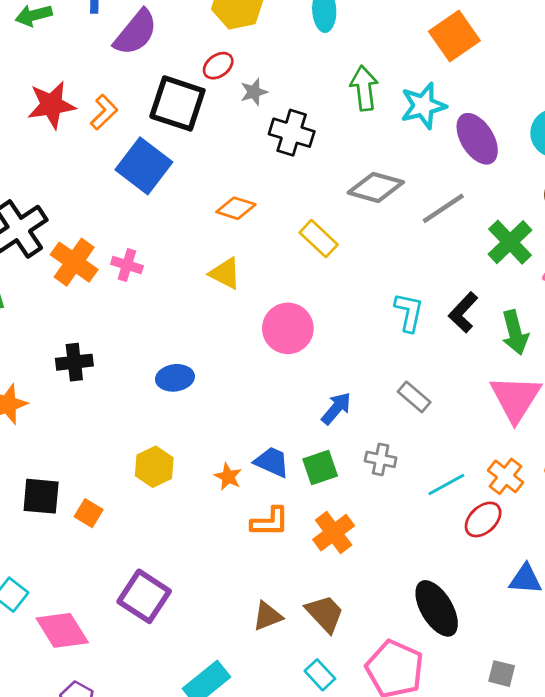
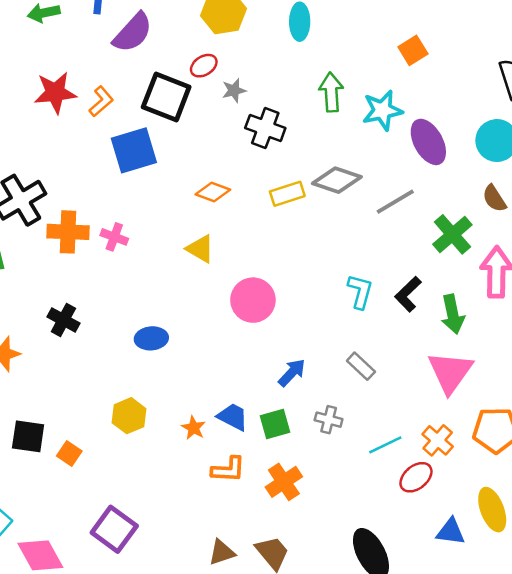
orange square: (454, 36) -> (413, 50), size x0.7
blue square: (144, 166) -> (134, 150), turned 33
yellow rectangle: (319, 239) -> (287, 194), moved, turned -64
orange cross: (74, 262) -> (68, 232), turned -36
black cross: (74, 362) -> (63, 320), turned 32

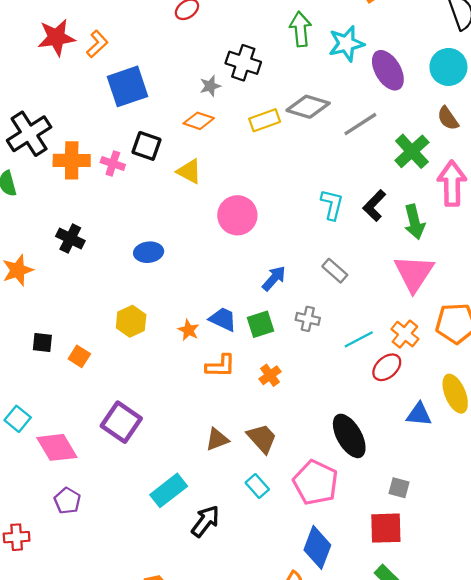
gray star: (234, 90) -> (210, 86), moved
black square: (166, 97) -> (147, 146), moved, size x0.7
black square: (28, 436) -> (42, 342), size x0.7
orange cross: (284, 482) -> (270, 375), size x0.7

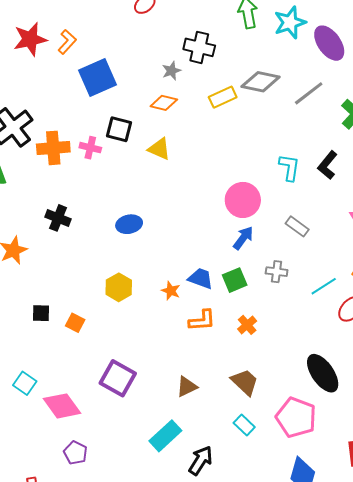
pink circle: (237, 215) -> (243, 200), moved
brown triangle: (217, 439) -> (187, 387), moved

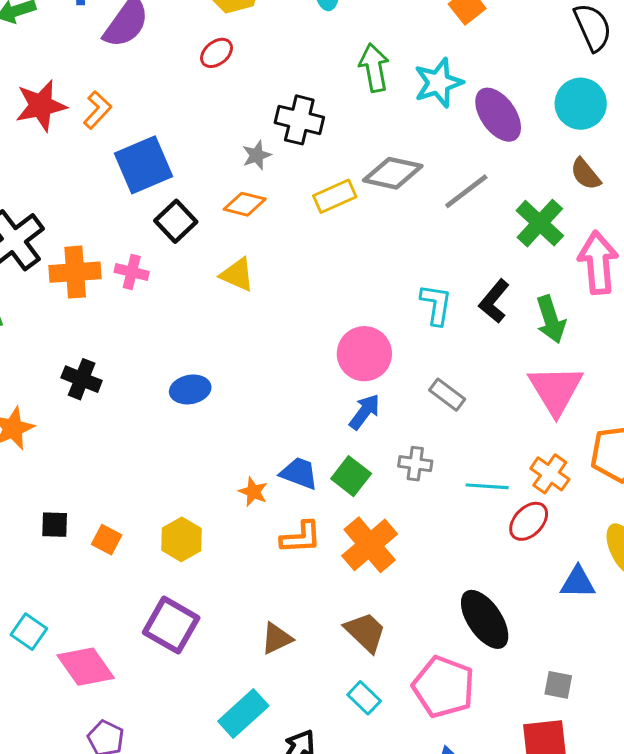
black square: (119, 129) -> (176, 221), moved, turned 32
green square: (235, 280) -> (351, 476), turned -30
cyan line: (324, 286) -> (487, 486), turned 36
yellow hexagon: (119, 287) -> (182, 539), moved
orange cross: (247, 325) -> (370, 545), size x1.8

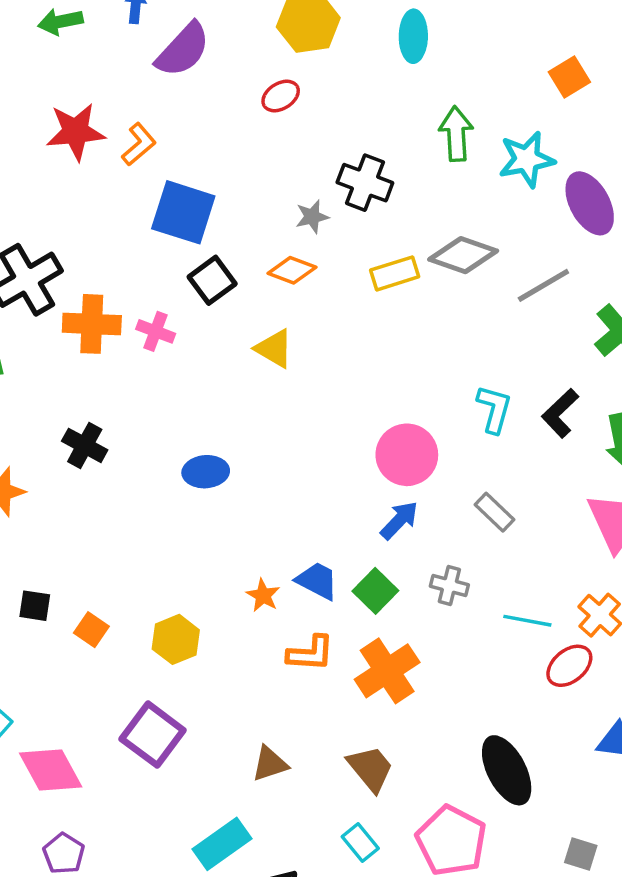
blue square: (144, 165) -> (183, 212), turned 34

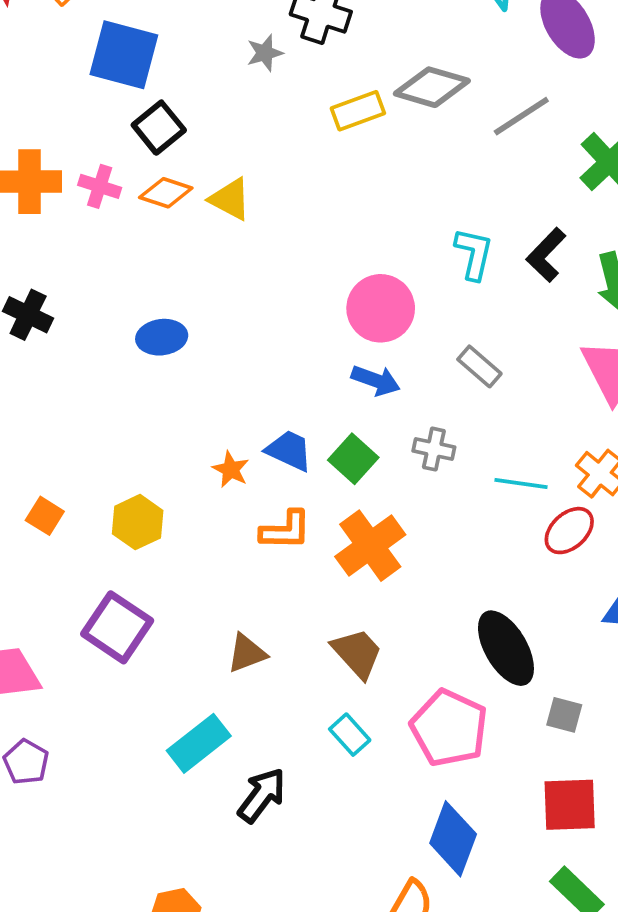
orange diamond: (292, 270) -> (166, 193), moved
blue arrow: (399, 520) -> (376, 380), turned 69
gray square: (581, 854) -> (564, 715), moved

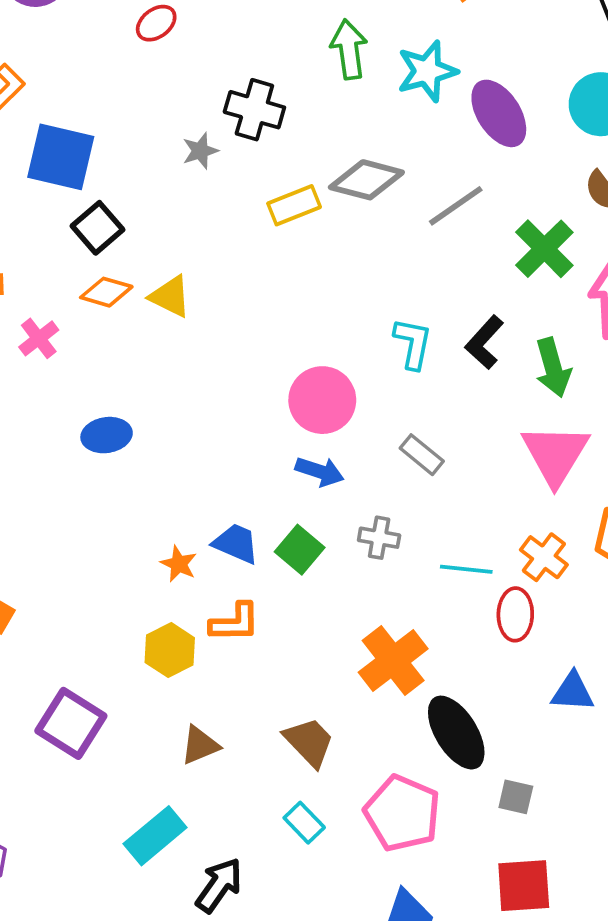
pink cross: (100, 186) -> (39, 338), moved, turned 36
yellow hexagon: (138, 522) -> (170, 650), moved
red ellipse: (569, 531) -> (515, 614), turned -45
orange cross: (370, 546) -> (393, 661), moved

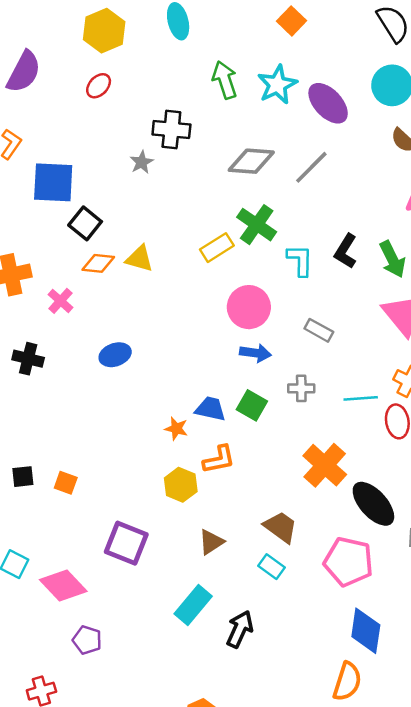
yellow rectangle: (294, 205) -> (217, 248), moved
green cross: (544, 249) -> (257, 225), moved
cyan rectangle: (304, 823) -> (271, 567), moved

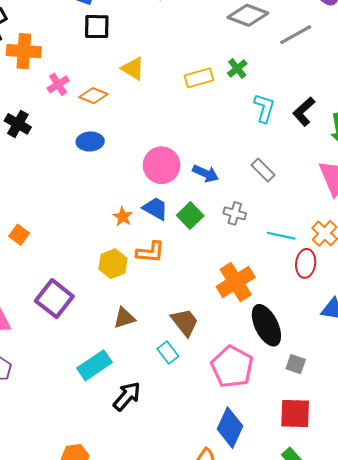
black square: (85, 223) -> (97, 27), turned 36
green cross: (257, 225) -> (237, 68), size x0.6
orange diamond: (98, 263) -> (93, 96), moved
pink circle: (249, 307) -> (162, 165), moved

